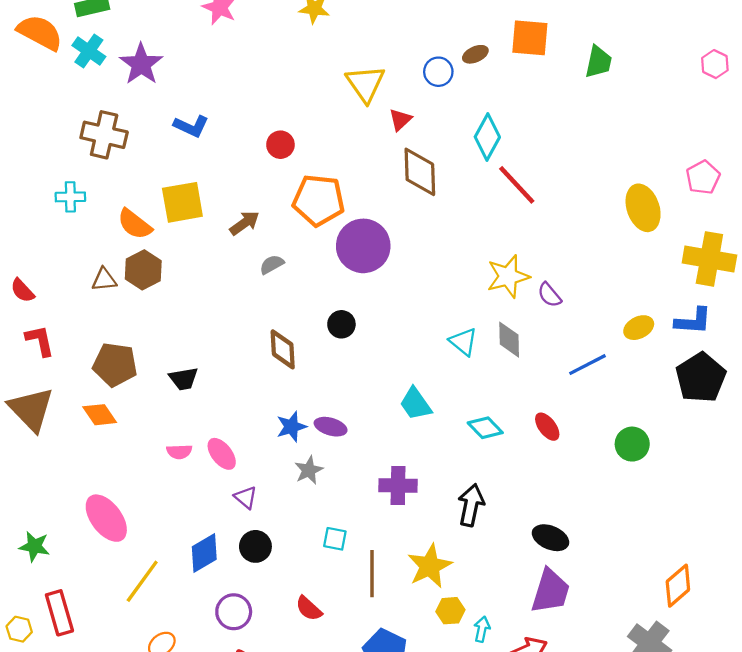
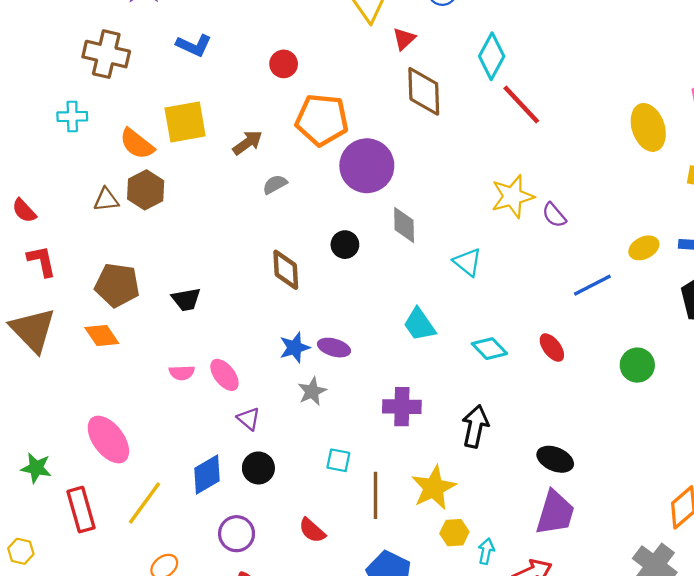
gray diamond: (509, 340) -> (404, 225), moved
red rectangle: (59, 613) -> (81, 510), moved

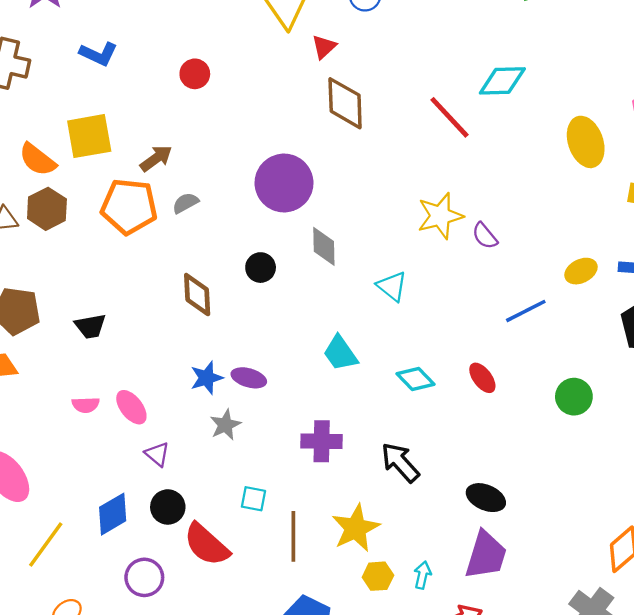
cyan diamond: (492, 56) -> (502, 81), moved, turned 60
orange pentagon: (322, 120) -> (129, 206), moved
black arrow: (475, 426) -> (400, 462), turned -54
red semicircle: (312, 530) -> (207, 545), moved, size x1.6
cyan arrow: (486, 551) -> (423, 575), moved

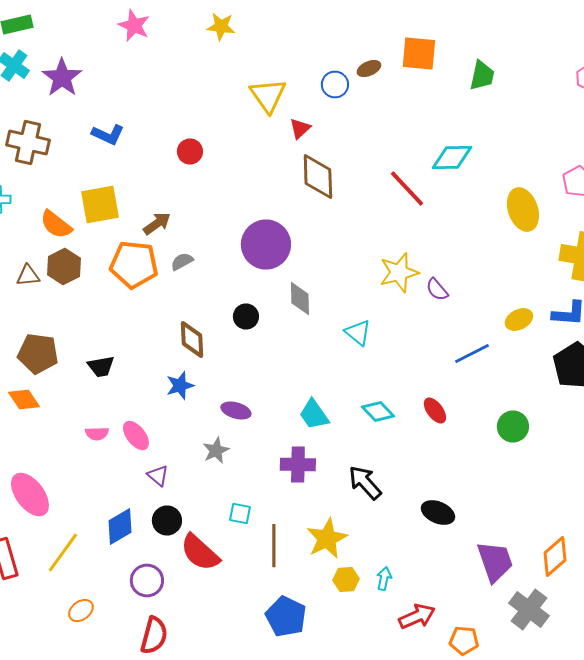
cyan trapezoid: (340, 353) -> (314, 414), moved
blue star: (207, 378) -> (180, 386), moved
purple trapezoid: (486, 555) -> (495, 562), moved, turned -36

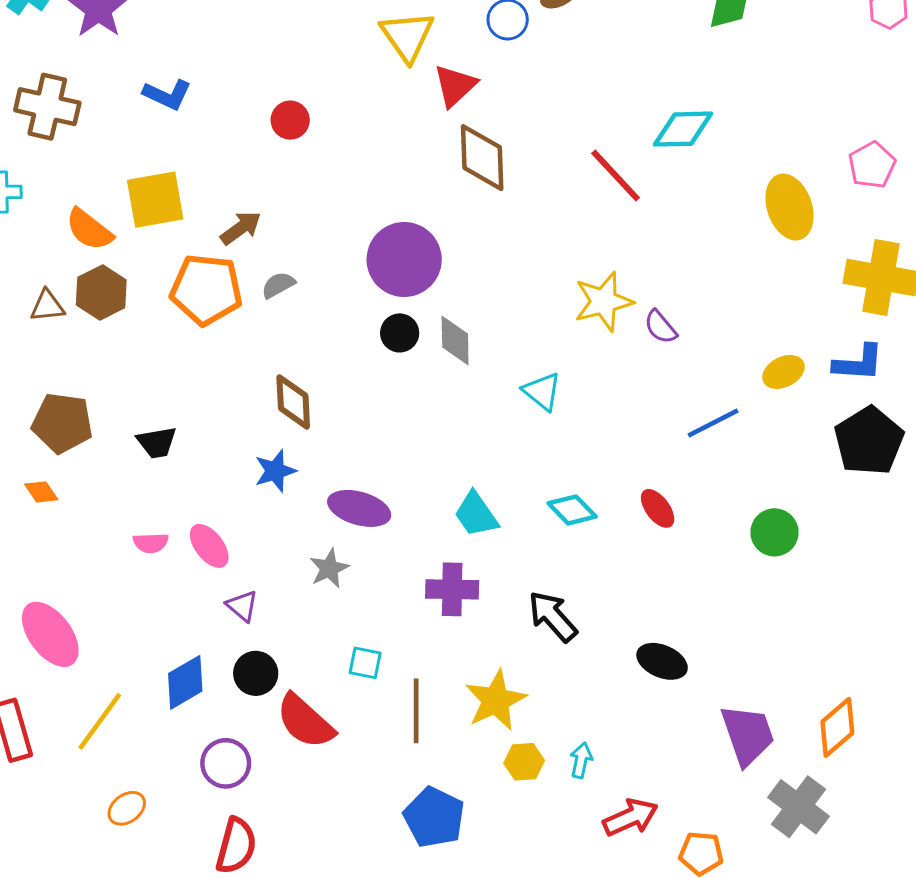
red triangle: (300, 128) -> (455, 86), size x1.4
black circle: (246, 316) -> (400, 333), moved
orange diamond: (24, 400) -> (41, 492), size x0.7
purple ellipse: (236, 410) -> (359, 508), size x1.4

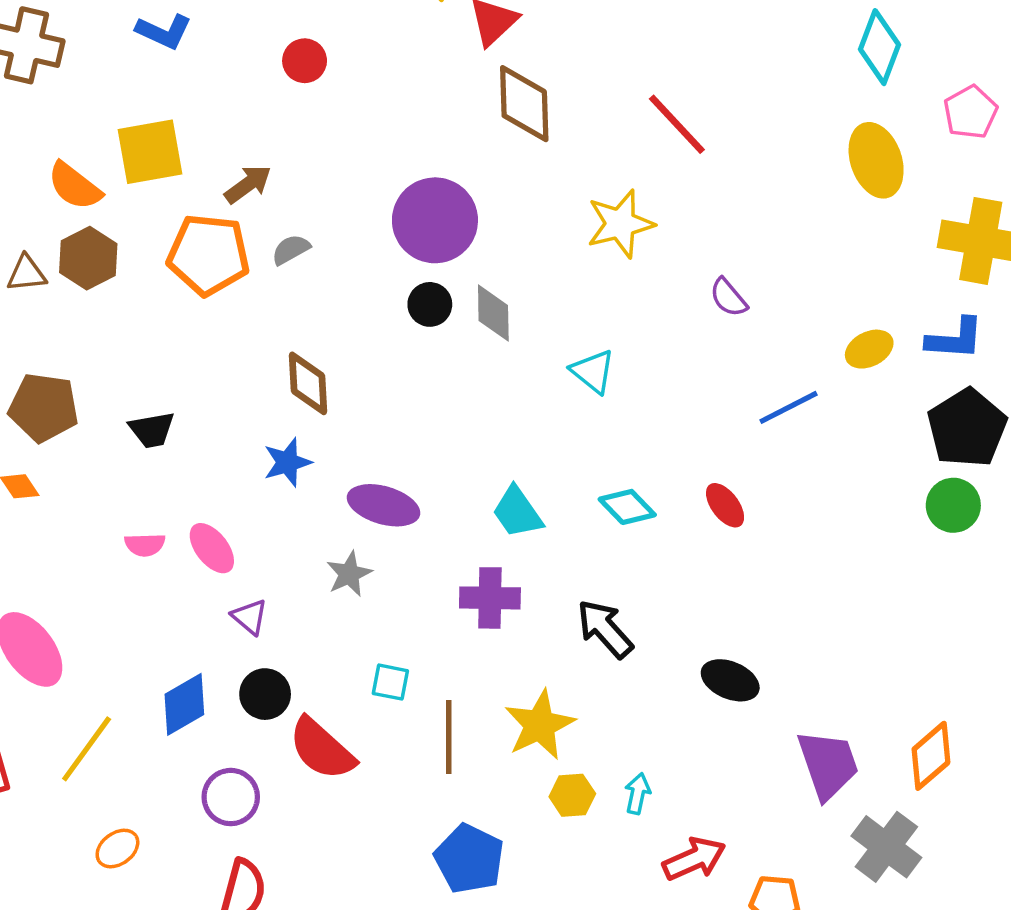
cyan diamond: (683, 129) -> (879, 47), moved, turned -68
yellow star: (604, 301) -> (620, 224), moved
green circle: (774, 532) -> (953, 505), moved

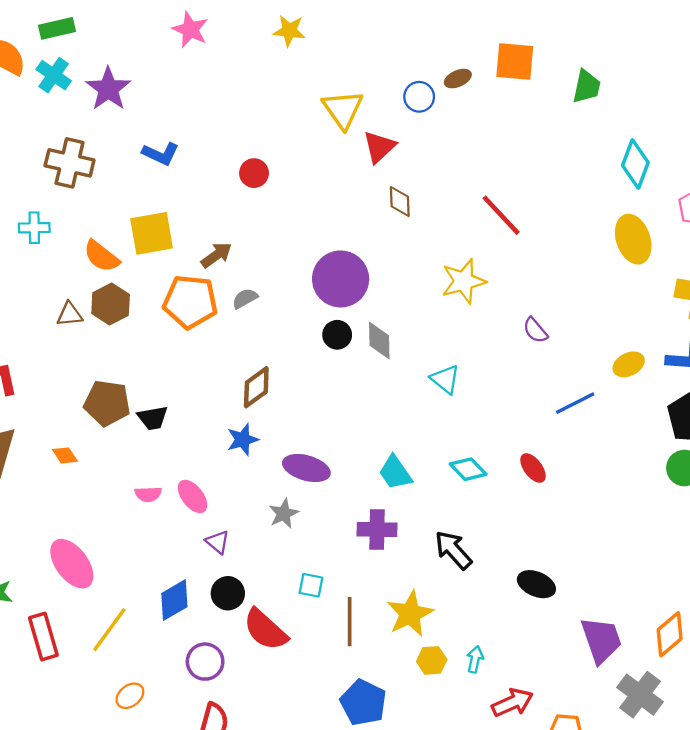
brown diamond: (524, 104) -> (400, 202), size x0.6
brown diamond: (308, 383) -> (256, 387), turned 57
brown pentagon: (44, 407) -> (107, 403), moved

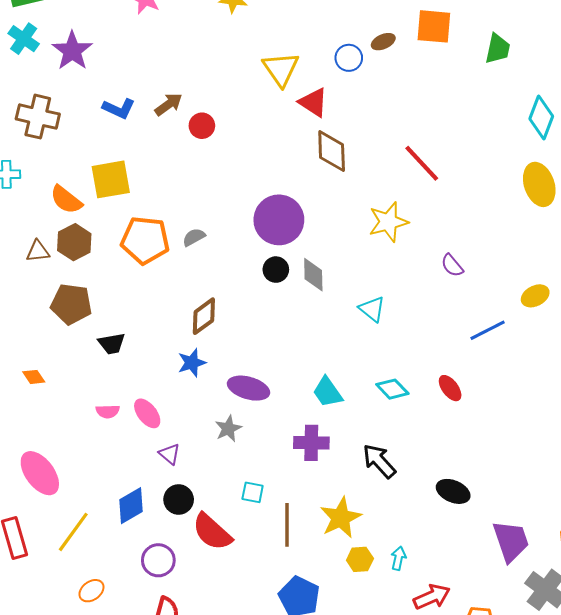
red triangle: (379, 147) -> (313, 102), turned -44
brown diamond: (400, 202) -> (332, 151), size x1.5
brown arrow: (216, 255) -> (168, 104), moved
brown pentagon: (107, 403) -> (71, 304), moved

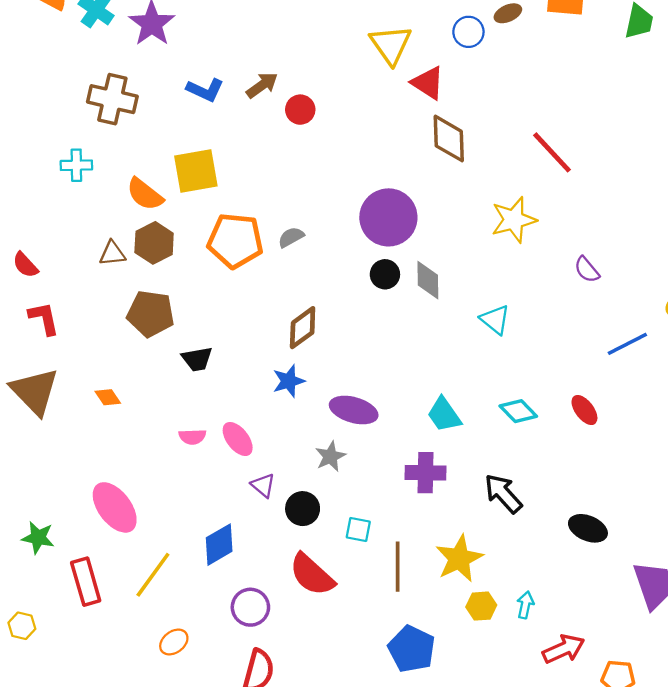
black circle: (179, 500) -> (303, 509), moved

